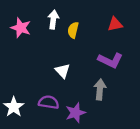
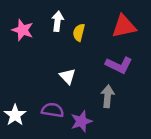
red triangle: (115, 24) -> (124, 26), size x1.5

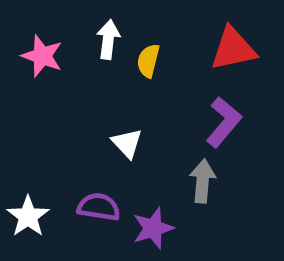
purple L-shape: (119, 65) -> (224, 122), turned -76

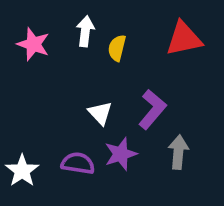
purple L-shape: (224, 122) -> (152, 109), moved
gray arrow: (203, 181) -> (178, 152), moved
purple star: (153, 228) -> (121, 154), moved

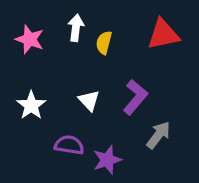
gray arrow: (178, 152) -> (158, 135), turned 32
purple star: (121, 154) -> (107, 160), moved
white star: (22, 171) -> (31, 105), moved

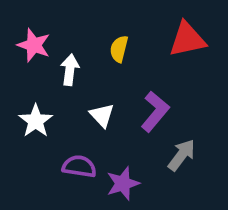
white arrow: (76, 28) -> (70, 70), moved

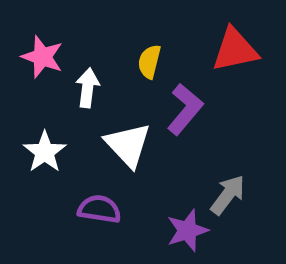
purple L-shape: (155, 111) -> (185, 109), moved
white triangle: (102, 115) -> (128, 145), size x1.5
purple star: (123, 183) -> (187, 230), moved

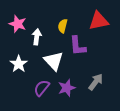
purple L-shape: (185, 109) -> (78, 46), turned 135
purple semicircle: (99, 209) -> (42, 88), turned -60
purple star: (187, 230) -> (67, 88), moved

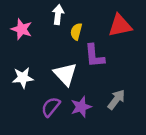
white arrow: (37, 37) -> (58, 15), moved
white star: (19, 64) -> (23, 78), turned 30

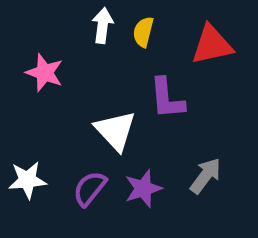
pink star: (22, 29) -> (45, 73), moved
yellow semicircle: (76, 32) -> (143, 32), moved
white star: (23, 78) -> (27, 180), moved

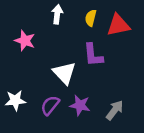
yellow semicircle: (143, 32) -> (91, 18), moved
gray arrow: (206, 176) -> (115, 110), moved
purple star: (143, 189) -> (80, 105), turned 30

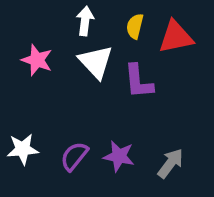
white triangle: (64, 73) -> (96, 62), moved

